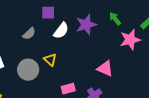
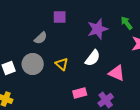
white semicircle: (61, 31) -> (93, 58), moved
gray circle: (28, 70) -> (33, 64), moved

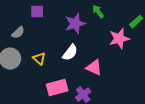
green arrow: (127, 23) -> (98, 12), moved
pink rectangle: (80, 93) -> (57, 88), size x1.5

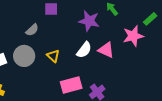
purple star: (75, 24) -> (89, 21), turned 30
pink triangle: (94, 68) -> (106, 50), moved

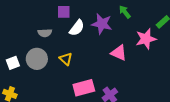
gray semicircle: (32, 30) -> (45, 33), turned 40
white semicircle: (84, 50) -> (77, 28), moved

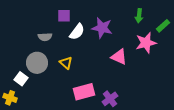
green arrow: (125, 12) -> (139, 16), moved, turned -136
white square: (13, 63) -> (21, 79), moved, turned -32

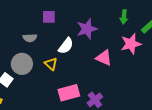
purple star: (102, 28) -> (87, 29), turned -30
white semicircle: (77, 32) -> (66, 46), moved

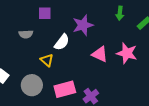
pink star: (131, 44) -> (127, 53), moved, turned 30
gray circle: (22, 64) -> (32, 85), moved

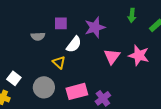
purple square: (45, 13) -> (61, 23), moved
pink triangle: (100, 54) -> (112, 56), turned 42

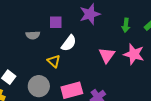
green arrow: (132, 15) -> (126, 25), moved
purple star: (95, 27) -> (90, 14), moved

